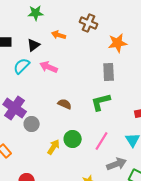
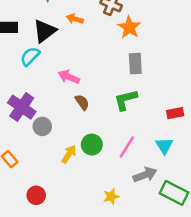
orange star: (118, 43) -> (129, 27), moved, turned -30
black triangle: (34, 45) -> (45, 31), size x1.5
pink arrow: (49, 67) -> (69, 77), moved
brown semicircle: (65, 104) -> (82, 102), turned 32

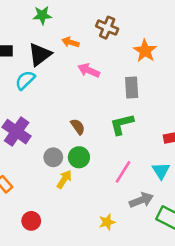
orange star: (129, 27) -> (145, 51), moved
pink arrow: (69, 77) -> (89, 70), moved
gray circle: (42, 126) -> (53, 157), moved
green circle: (92, 145) -> (79, 157), moved

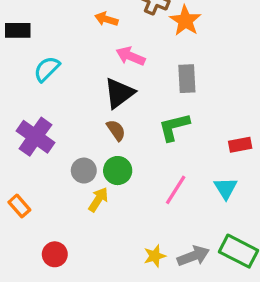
orange star: (145, 51) -> (185, 21), moved
black triangle: (40, 54) -> (119, 93), moved
gray arrow: (141, 200) -> (193, 256), moved

